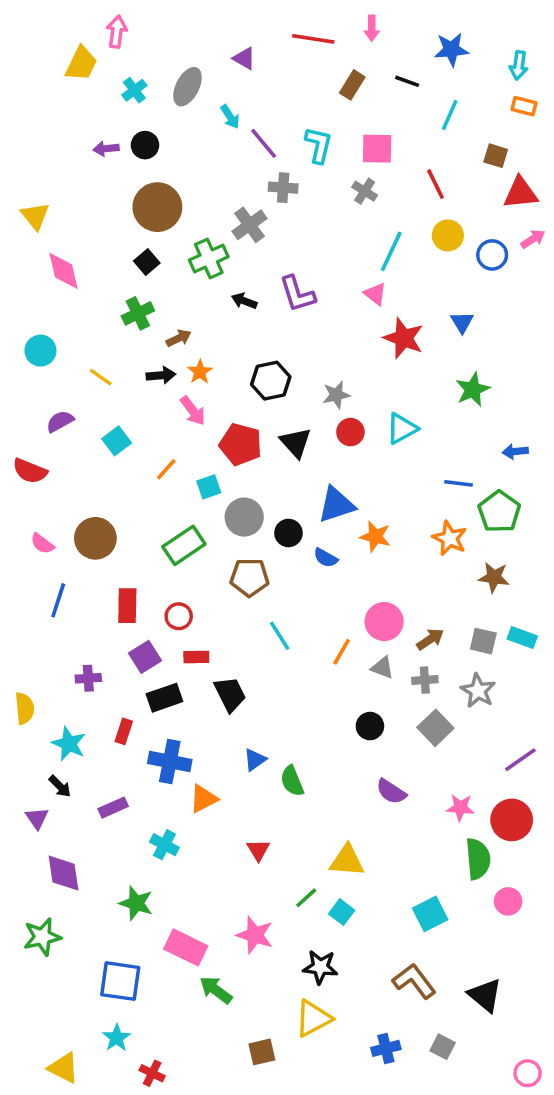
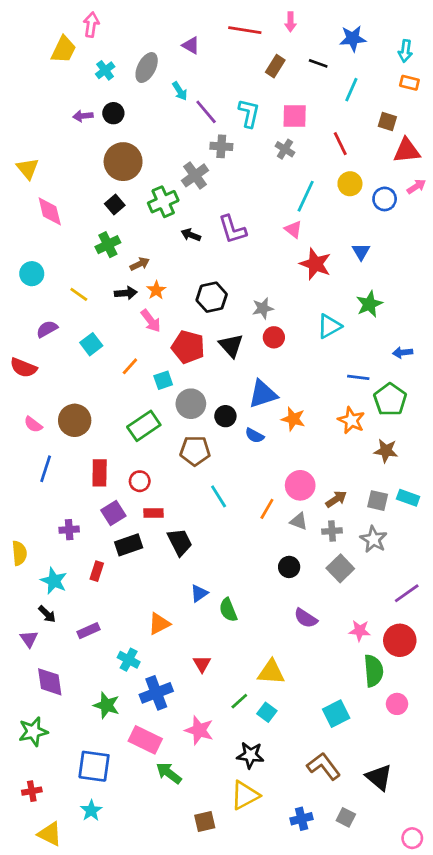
cyan triangle: (402, 428) -> (329, 326), moved
blue cross: (170, 761) -> (156, 693), moved, turned -32
red cross: (152, 1073) -> (32, 791), moved, turned -36

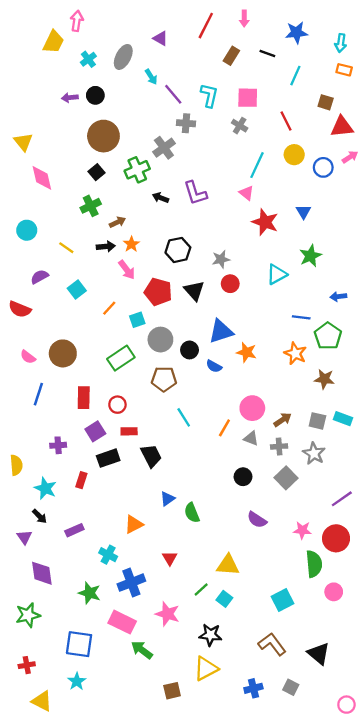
red line: (245, 30) -> (206, 26), turned -72

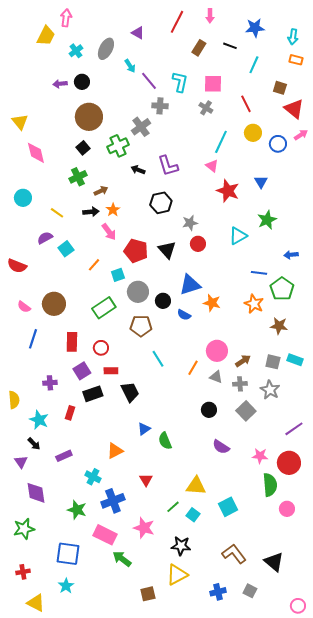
red triangle: (342, 127) -> (294, 109), turned 45
black hexagon: (178, 250) -> (161, 203), moved
purple semicircle: (40, 277) -> (45, 238), moved
cyan square: (283, 600) -> (228, 507), moved

